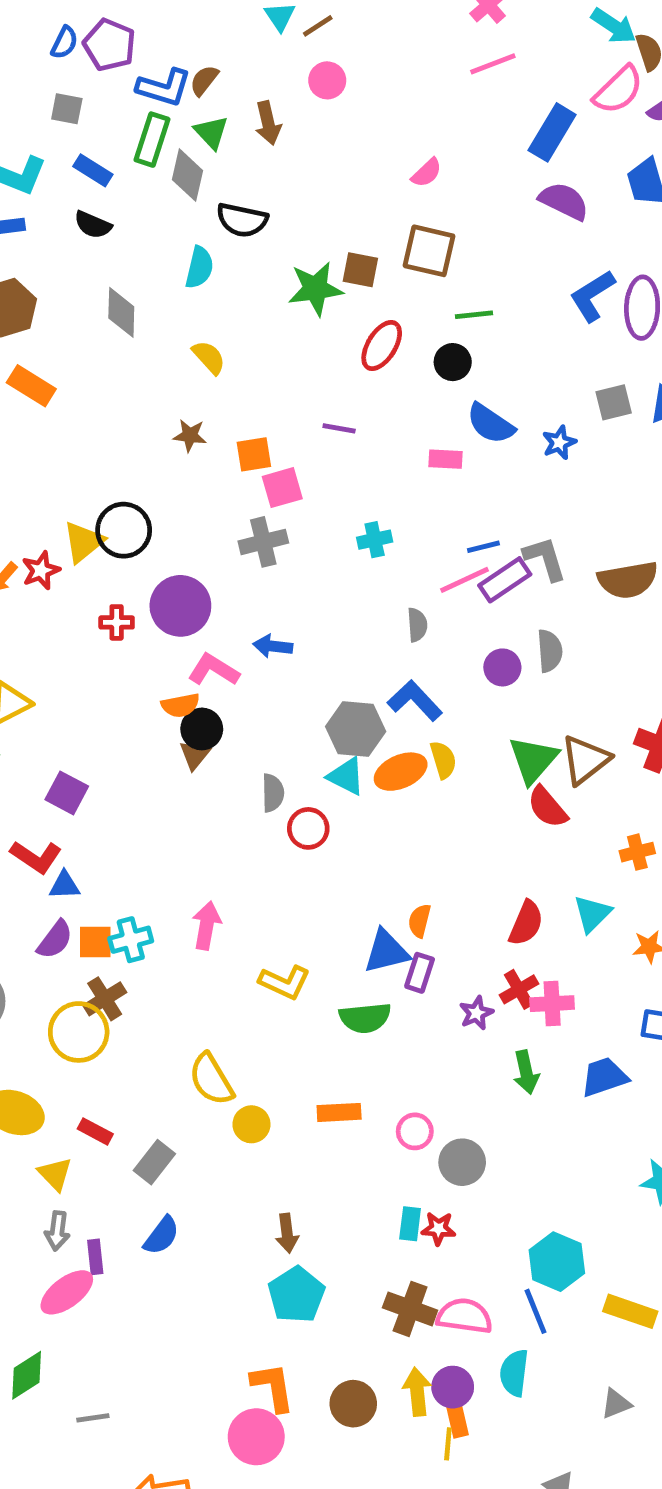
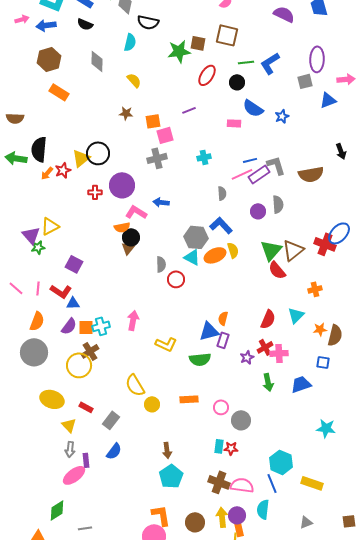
blue L-shape: (592, 296) -> (270, 63), moved
gray square: (614, 402) -> (305, 81), moved
purple line: (339, 428) -> (189, 110), turned -32

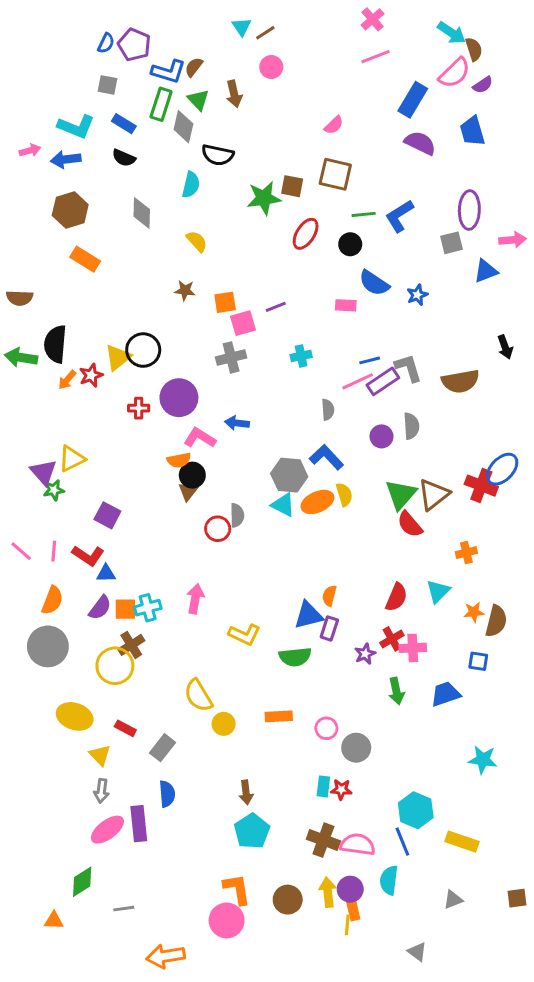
purple line: (189, 110) -> (276, 307), moved
red circle: (176, 279) -> (218, 529), moved
blue semicircle: (114, 451) -> (167, 794), turned -42
purple rectangle: (86, 460) -> (139, 824), moved, size x1.6

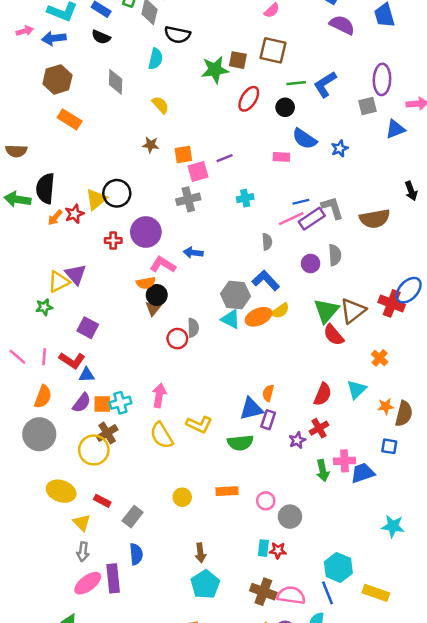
purple triangle: (43, 472) -> (76, 274), moved
yellow semicircle: (344, 494) -> (280, 311), turned 72
orange cross: (466, 553) -> (380, 358), turned -35
pink cross: (413, 648) -> (344, 461), moved
yellow semicircle: (198, 696) -> (162, 435), moved

